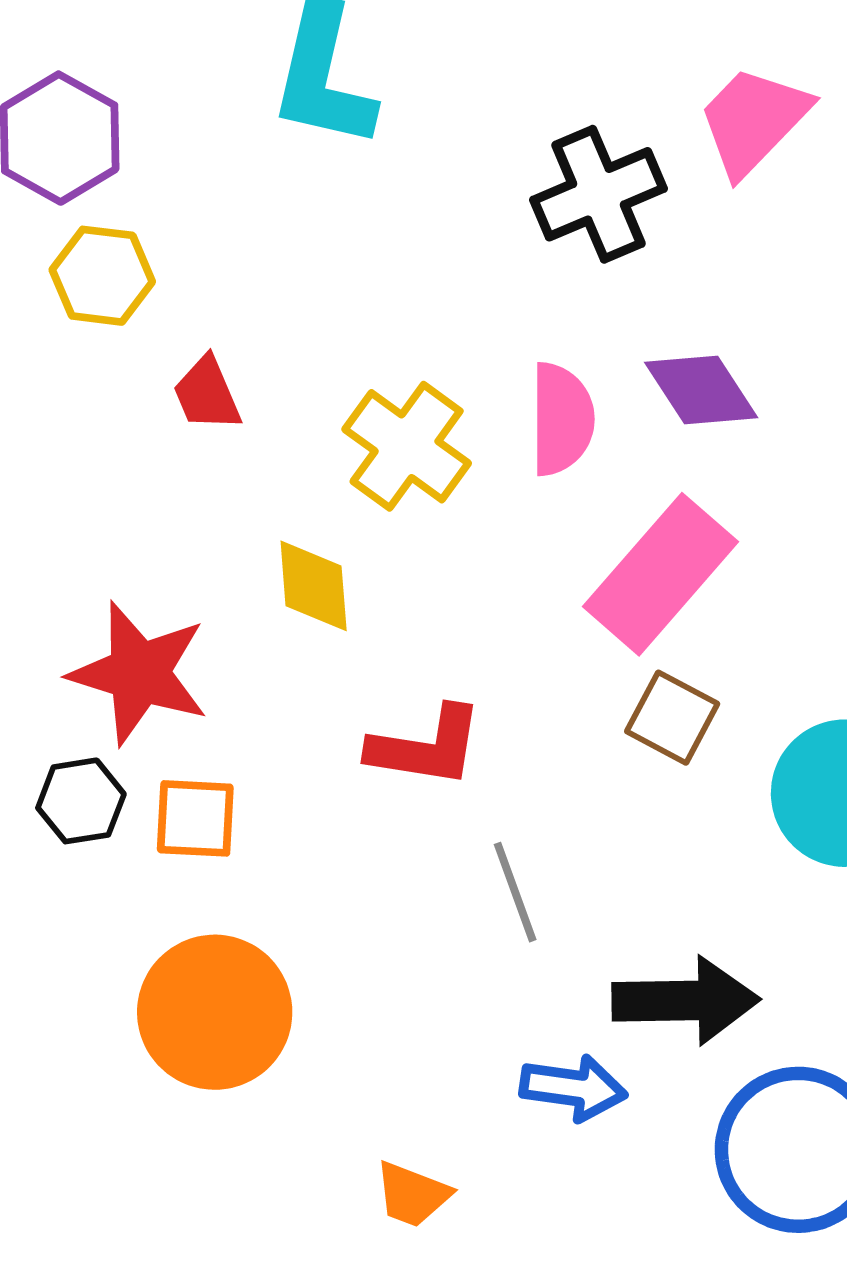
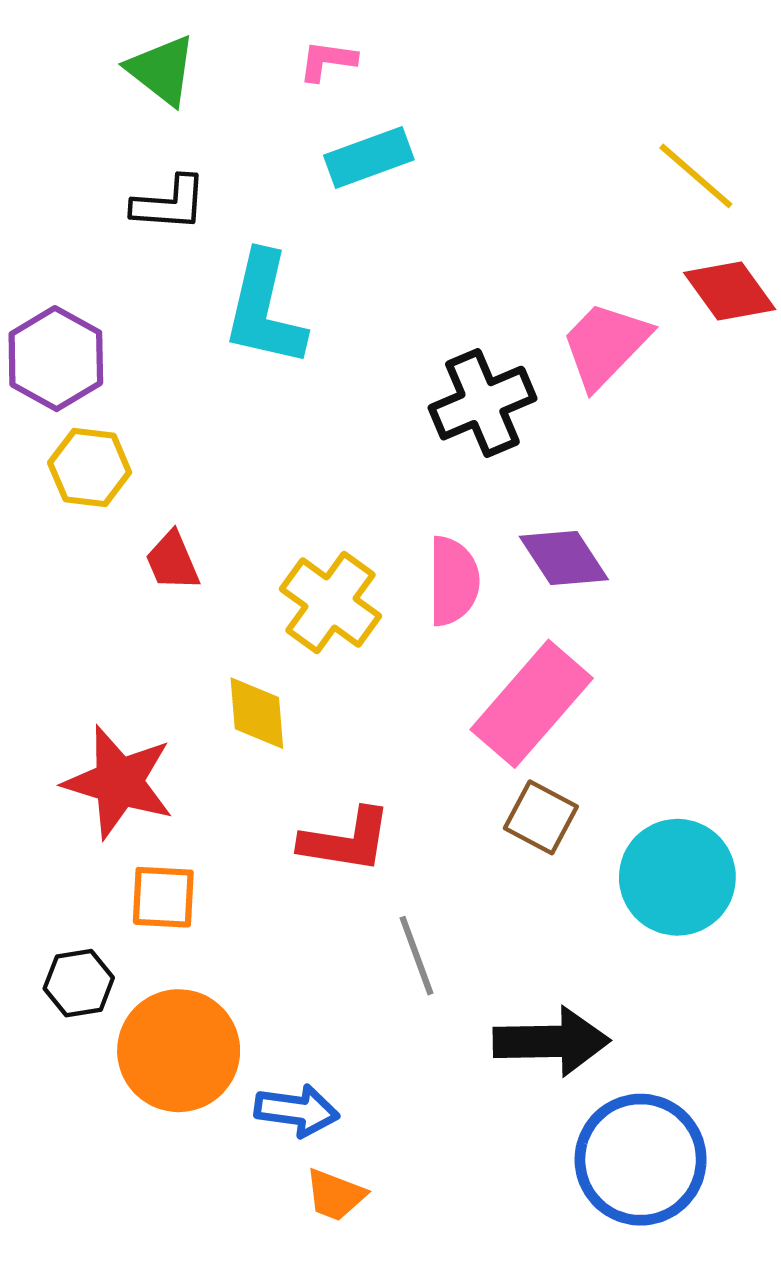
black hexagon: (81, 801) -> (79, 983), moved
blue arrow: (573, 1088) -> (297, 1111), moved

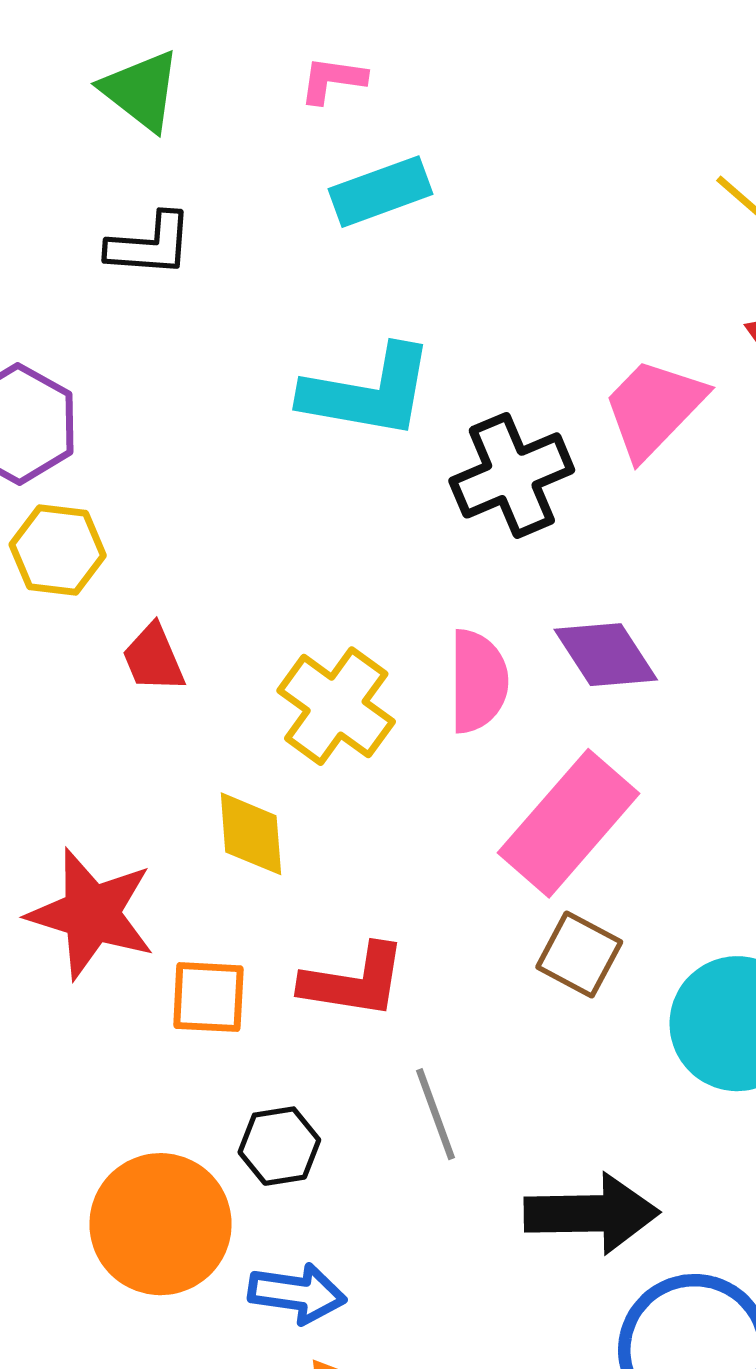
cyan L-shape: (265, 309) -> (368, 392), moved, turned -93
orange square: (163, 897) -> (208, 997), moved
black hexagon: (79, 983) -> (279, 1146), moved

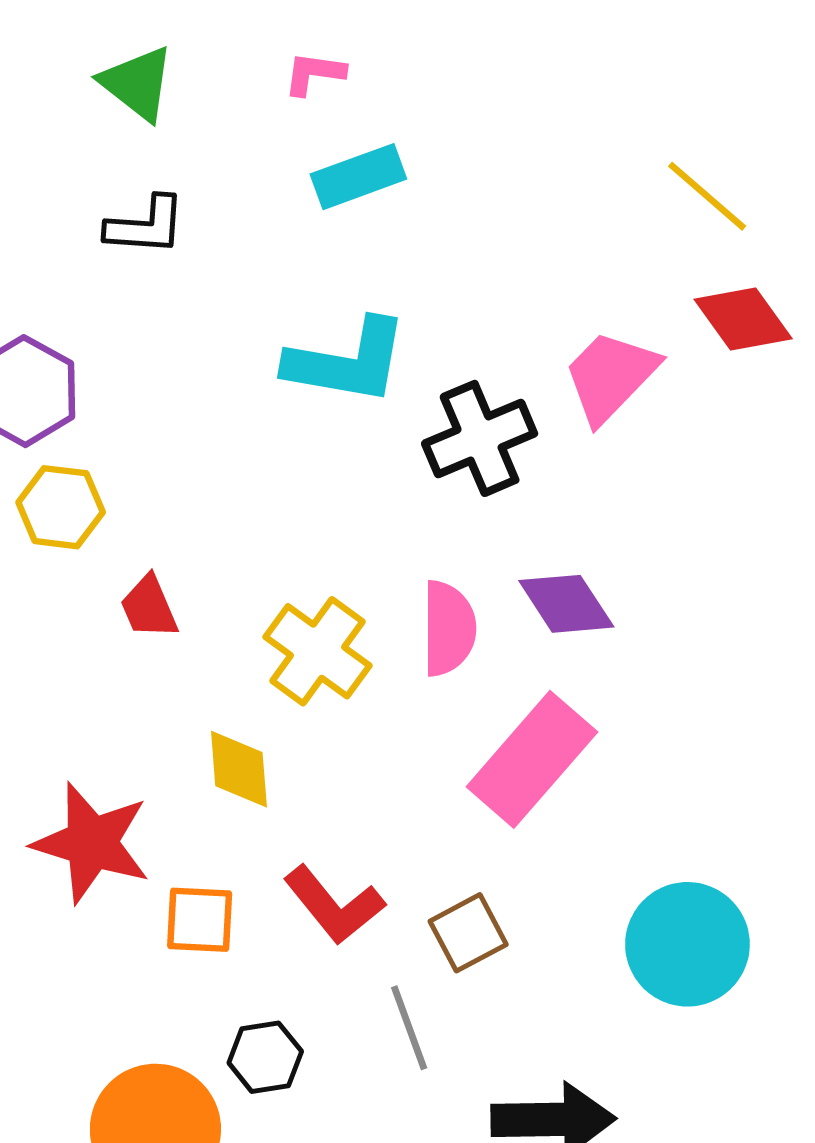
brown square: (579, 954) -> (468, 933), moved, turned 34
red L-shape: (354, 981) -> (334, 905), turned 42

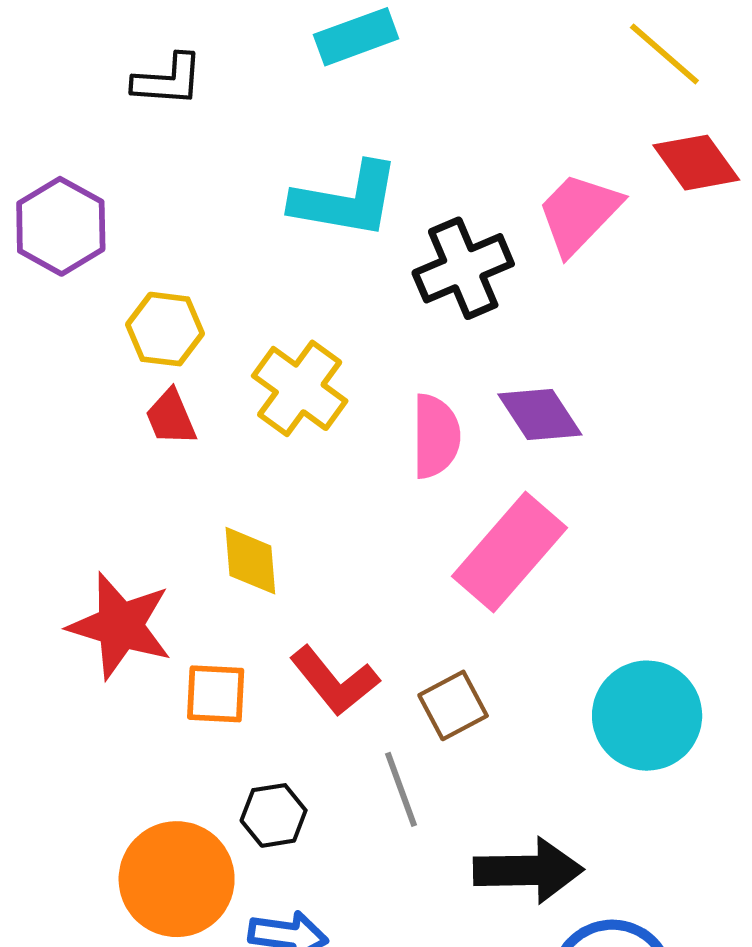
yellow hexagon: (61, 507) -> (165, 329), moved
yellow cross: (318, 651) -> (300, 388), moved

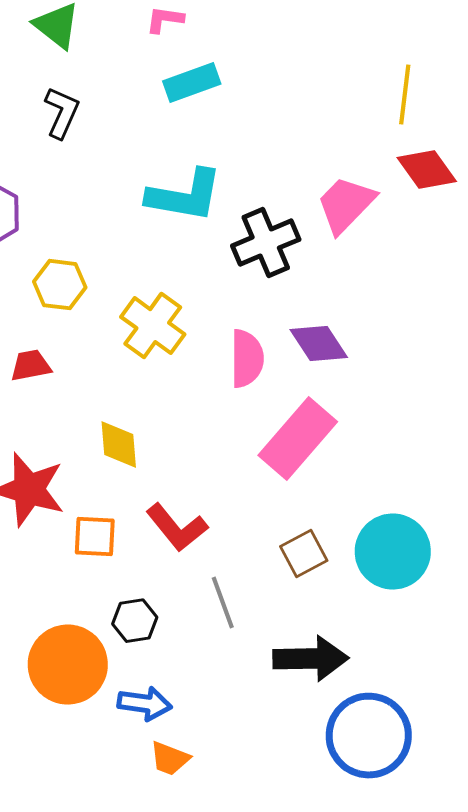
yellow line: (664, 54) -> (405, 95), turned 56
black L-shape: (168, 80) -> (62, 113), turned -70
red trapezoid: (171, 417) -> (31, 366), moved, turned 102
brown square: (453, 705) -> (304, 554), moved

